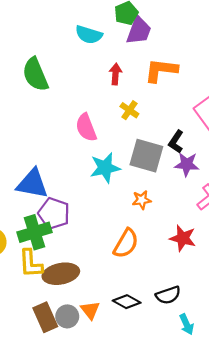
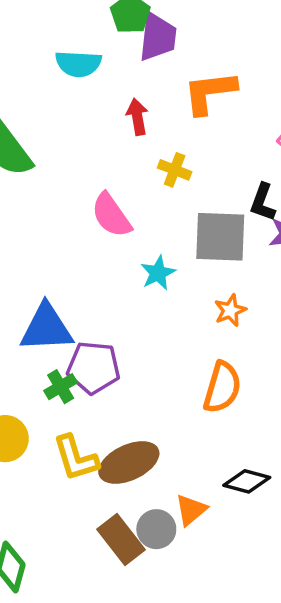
cyan star: (105, 168) -> (158, 273), size x0.7
green cross: (34, 232) -> (61, 387), moved, size x0.6
orange triangle: (90, 310) -> (191, 510), turned 42

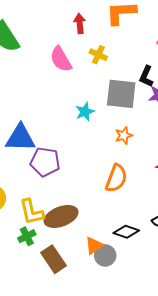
pink semicircle: (111, 215) -> (61, 59), moved
green cross: (61, 387) -> (27, 236), moved
gray circle: (156, 529) -> (105, 255), moved

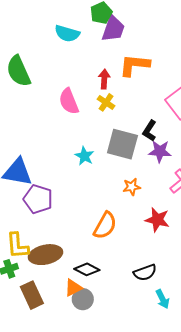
red arrow: (80, 24) -> (104, 79), moved
cyan star: (85, 112) -> (84, 156), turned -30
orange star: (124, 135) -> (132, 187), moved
black diamond: (126, 232) -> (87, 269), moved

